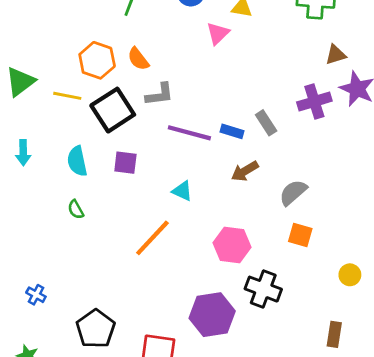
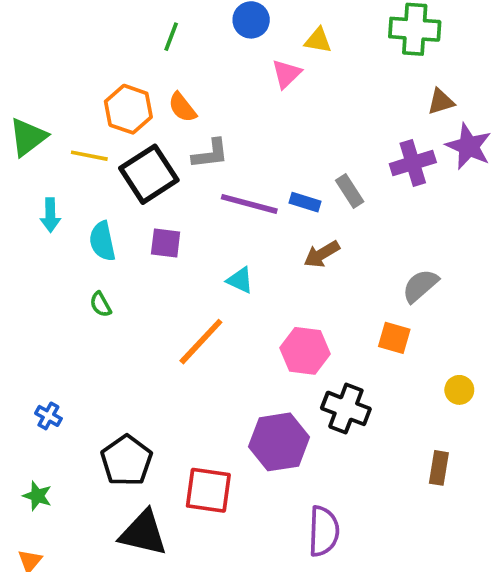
cyan arrow: (23, 153) -> (50, 215), moved
gray semicircle: (293, 192) -> (420, 286), moved

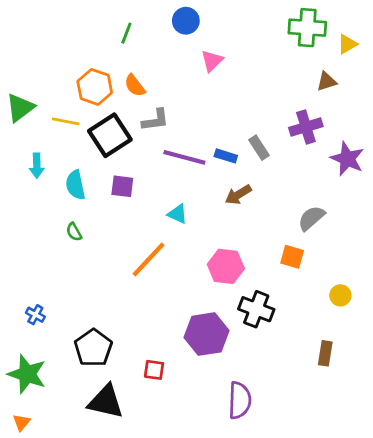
yellow triangle: (318, 40) -> (347, 44), moved, turned -40
purple star: (469, 146) -> (347, 159), moved
red square: (208, 490) -> (154, 370), size x0.6
green star: (37, 496) -> (27, 374), size x1.8

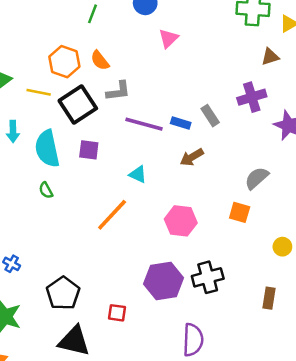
cyan semicircle: (75, 185) -> (47, 149), size x1.4
black cross: (256, 309) -> (208, 277), moved, turned -36

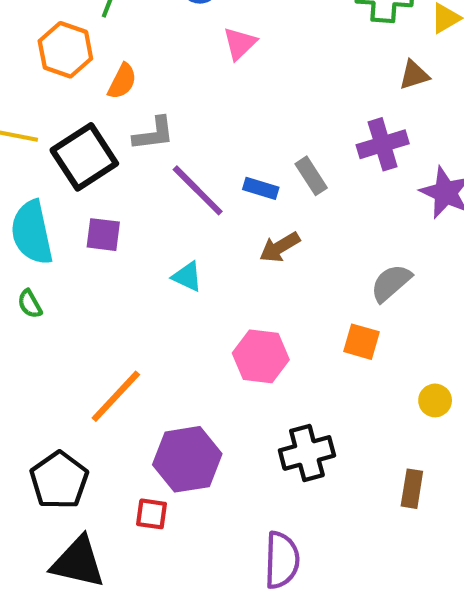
orange semicircle: (100, 60) -> (122, 81), turned -115
orange hexagon: (64, 62) -> (65, 50), moved
purple line: (144, 124) -> (198, 190), turned 30
orange line: (112, 215) -> (116, 396), moved
purple hexagon: (164, 281) -> (187, 459), moved

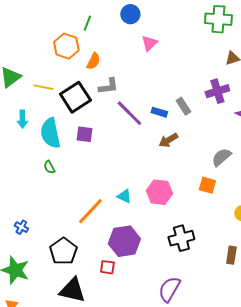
cyan triangle: (187, 277) -> (124, 196), moved
purple semicircle: (282, 560) -> (169, 289), turned -152

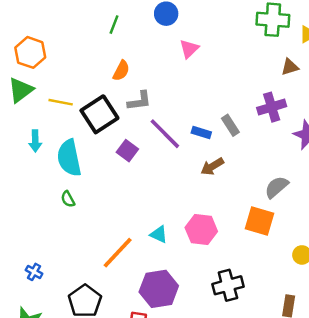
orange hexagon: (66, 46) -> (30, 52), moved
purple square: (84, 134) -> (127, 151), moved, turned 30
orange square: (207, 185) -> (259, 221), size x1.4

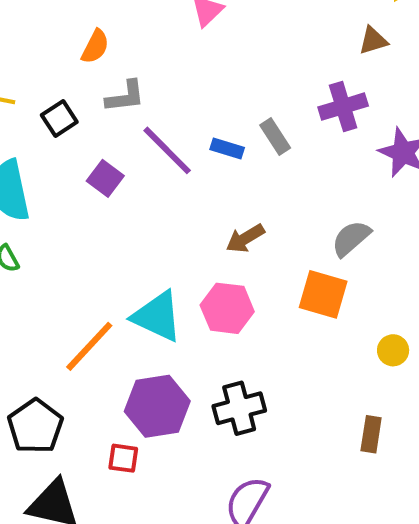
black square: (99, 114) -> (59, 119), size x0.6
brown arrow: (212, 166) -> (245, 238), moved
cyan triangle: (159, 234) -> (157, 316), size x1.8
black cross: (228, 285) -> (239, 408), moved

